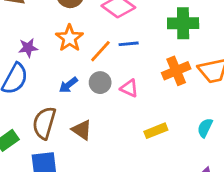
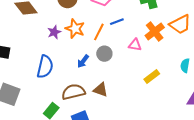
purple star: (28, 48) -> (54, 32), moved
pink triangle: (129, 88) -> (135, 45), moved
brown semicircle: (44, 123) -> (73, 92), turned 75

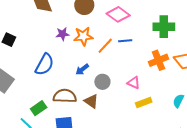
orange star: (75, 29) -> (83, 36), turned 30
pink triangle: (135, 45) -> (134, 83), moved
gray circle: (104, 54) -> (102, 82), moved

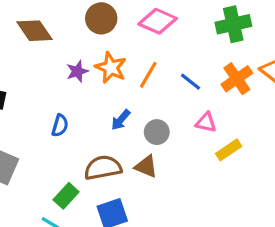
orange star: (83, 36) -> (111, 68), turned -30
blue line: (125, 41) -> (190, 82), moved, turned 56
blue semicircle: (44, 64) -> (60, 125), size x0.6

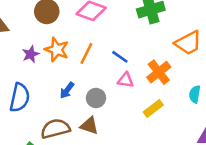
orange cross: (237, 79) -> (159, 72), moved
pink triangle: (206, 122) -> (125, 80), moved
blue semicircle: (60, 125) -> (20, 98), size x1.6

